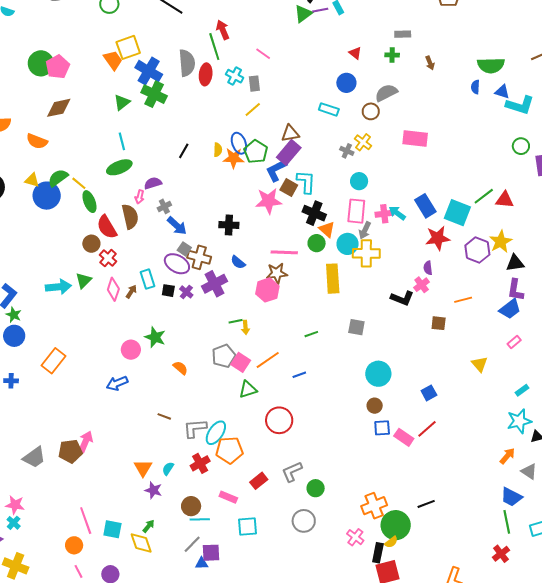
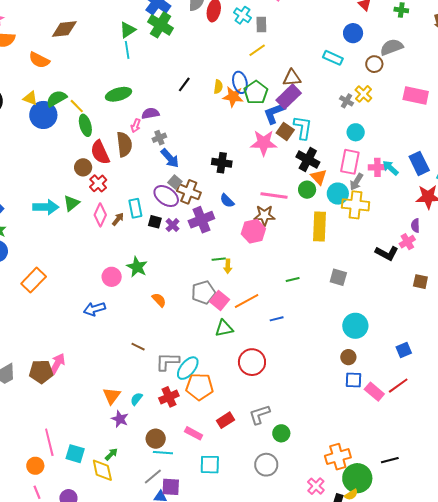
cyan line: (122, 141) -> (127, 50), moved

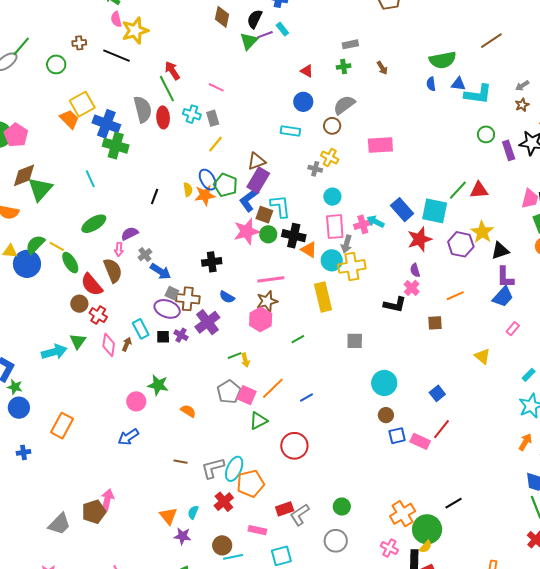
green triangle: (128, 30) -> (40, 189), moved, size x1.5
green circle: (307, 190) -> (268, 234), moved
green line: (293, 280) -> (298, 339), moved
gray L-shape: (259, 414) -> (300, 515), moved
red rectangle: (226, 420) -> (285, 509), turned 30

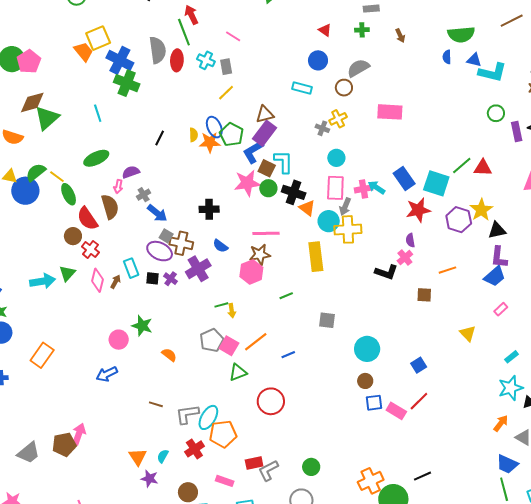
yellow cross: (330, 158) -> (338, 119), turned 30
gray square: (355, 341) -> (327, 320), moved

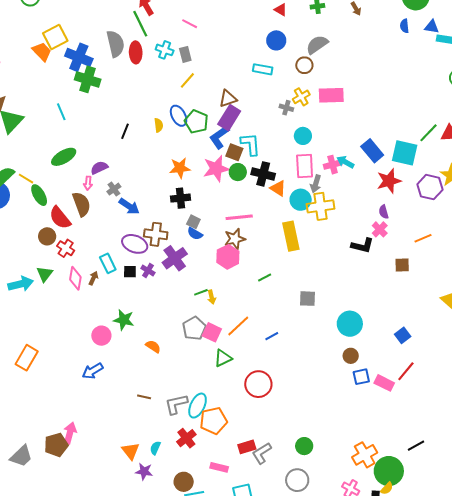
pink rectangle: (390, 112) -> (331, 95), moved
orange star: (210, 142) -> (180, 168), moved
gray square: (166, 236) -> (193, 222), moved

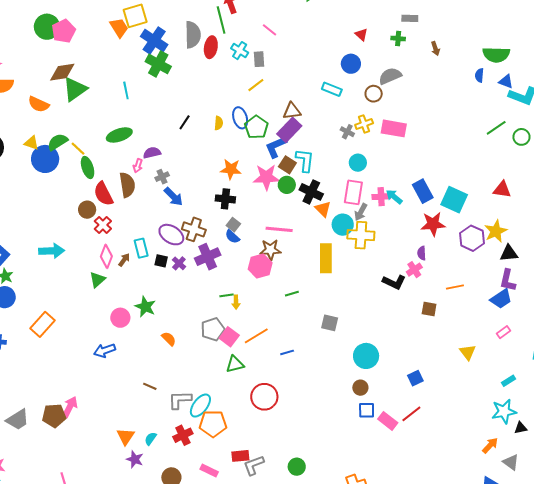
green line: (428, 133) -> (496, 128), moved
green triangle: (45, 274) -> (97, 280), moved

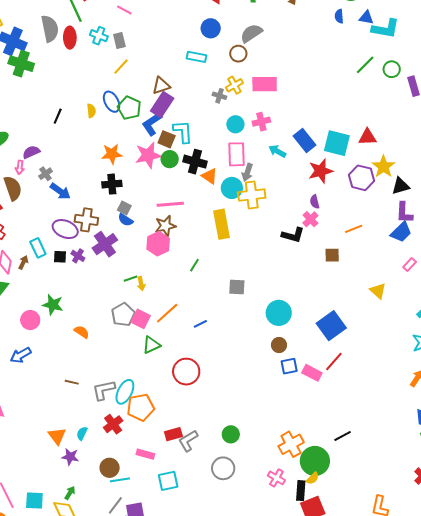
red triangle: (502, 190) -> (367, 137), moved
pink cross: (381, 197) -> (261, 122), moved
green line: (292, 294) -> (194, 265), turned -32
blue square: (415, 378) -> (331, 326), size x1.8

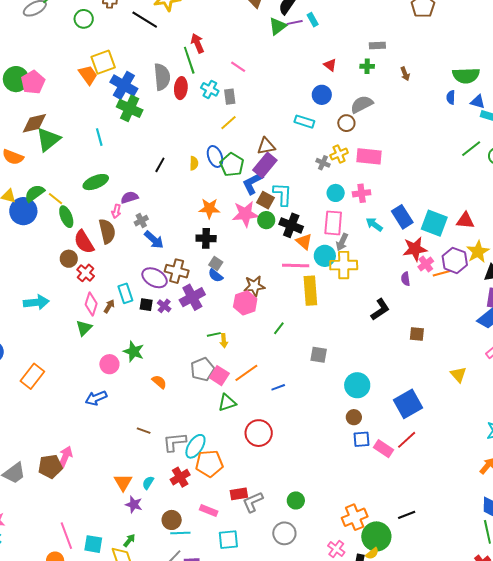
pink line: (170, 204) -> (296, 265), moved
pink cross: (310, 219) -> (426, 264), moved
orange line: (354, 229) -> (442, 273), moved
black L-shape: (293, 235) -> (380, 310), turned -55

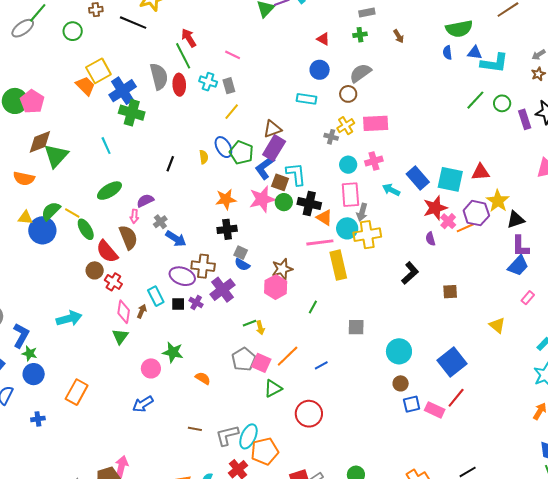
blue cross: (124, 85) -> (123, 91), turned 36

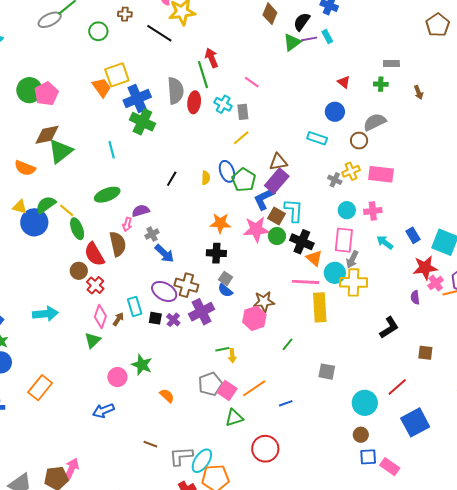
blue rectangle: (418, 178) -> (413, 235), size x0.7
red line: (456, 398) -> (397, 387), moved

